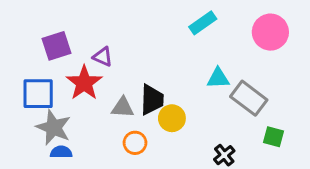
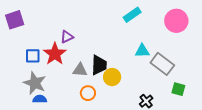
purple square: (57, 46) -> (15, 20), moved
purple triangle: (103, 57) -> (67, 37), turned -48
blue square: (38, 94) -> (33, 56), moved, size x0.7

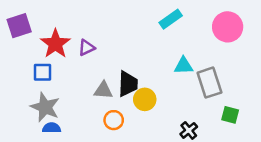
red star: (55, 54) -> (55, 44), moved
gray rectangle: (162, 64) -> (209, 83), turned 35

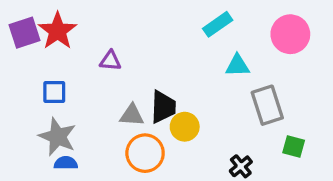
red star: (55, 44) -> (58, 31), moved
purple triangle: (86, 48) -> (110, 61), turned 30
cyan triangle: (184, 66) -> (238, 66), moved
orange circle: (114, 120) -> (145, 153), size x1.5

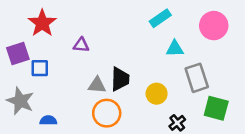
purple square: (24, 33) -> (18, 54), moved
yellow circle: (185, 127) -> (157, 94), moved
gray star: (58, 137) -> (20, 101), moved
green square: (294, 147) -> (216, 108), size x1.5

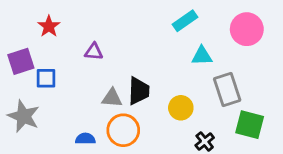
red star: (42, 23) -> (49, 26), size x0.7
blue semicircle: (48, 120) -> (85, 139), moved

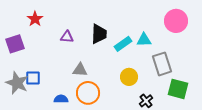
cyan rectangle: (185, 21) -> (123, 44), moved
blue square: (46, 78) -> (33, 78), moved
black trapezoid: (139, 91) -> (99, 34), moved

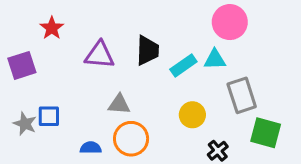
pink circle: (176, 21) -> (230, 22), moved
purple triangle: (67, 37) -> (100, 55), size x1.5
gray star: (17, 83) -> (25, 124), size x0.7

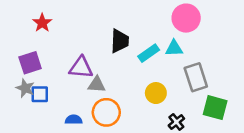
purple triangle: (100, 55) -> (81, 68), moved
purple square: (22, 65) -> (30, 63), moved
gray star: (25, 124) -> (25, 88), moved

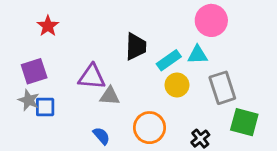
yellow circle: (156, 93) -> (177, 85), moved
orange circle: (106, 112) -> (149, 128), moved
blue semicircle: (74, 120) -> (101, 136), moved, turned 49

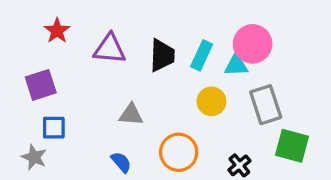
pink circle: (211, 20) -> (253, 44), moved
cyan rectangle: (169, 60) -> (202, 55), moved, turned -30
purple triangle: (92, 77) -> (110, 49), moved
gray star: (29, 100) -> (34, 157), moved

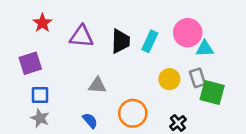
cyan triangle: (236, 65) -> (205, 49), moved
yellow circle: (211, 101) -> (169, 79), moved
gray rectangle: (266, 105) -> (197, 78), size x0.7
green square: (292, 146) -> (212, 93), moved
gray star: (34, 157) -> (40, 118), moved

